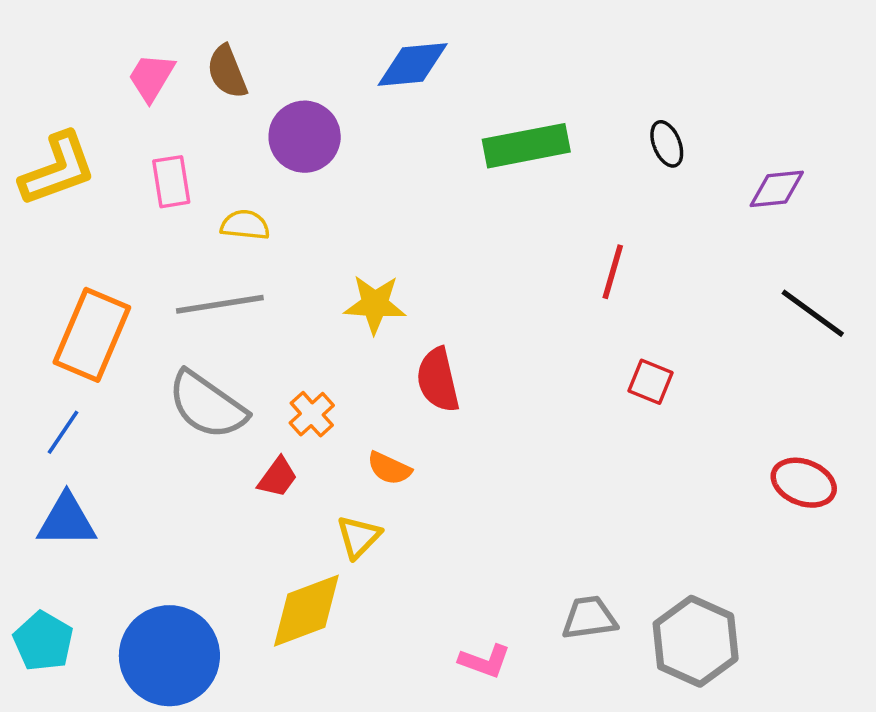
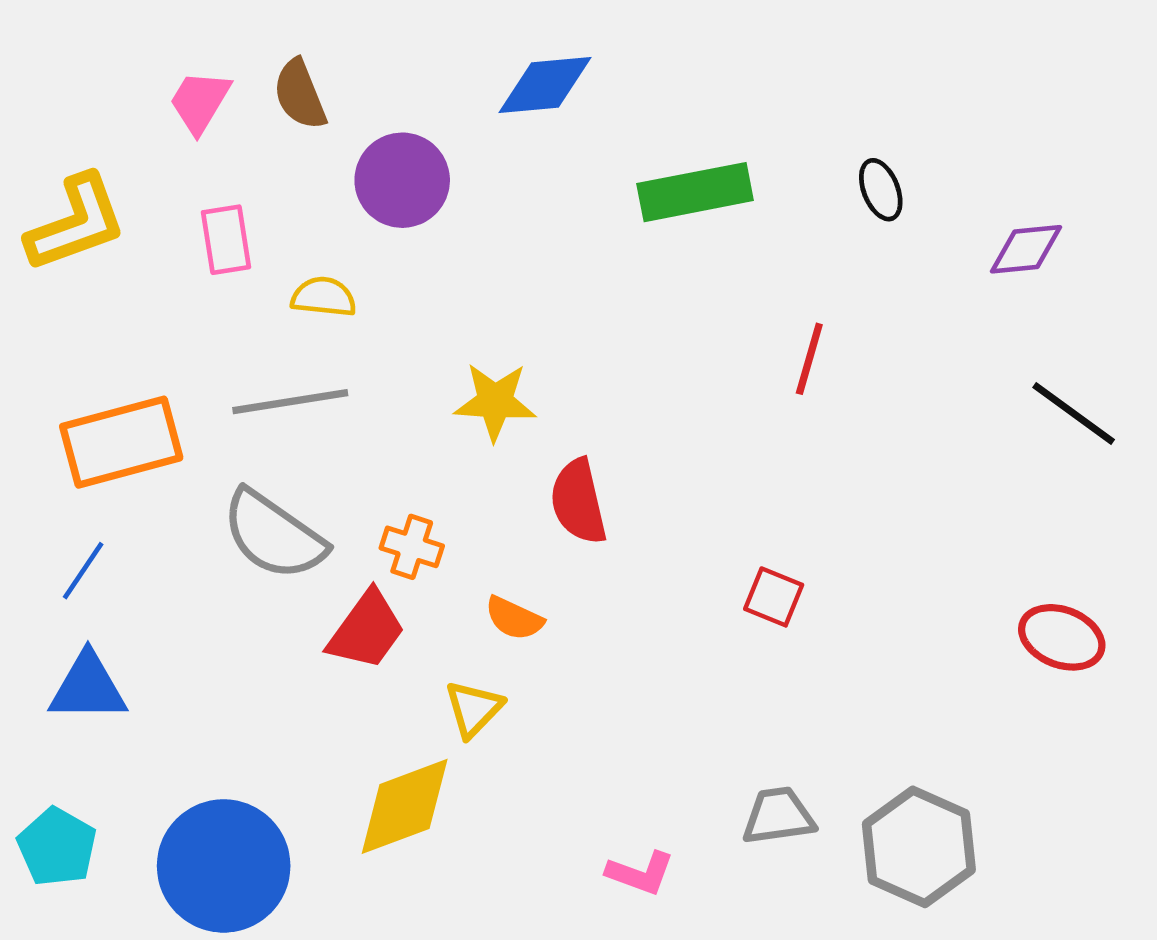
orange rectangle: (92, 335) -> (121, 442), turned 52
red square: (651, 382) -> (774, 597), moved
orange cross: (312, 414) -> (412, 547), turned -30
red trapezoid: (278, 477) -> (366, 630), size x1.5

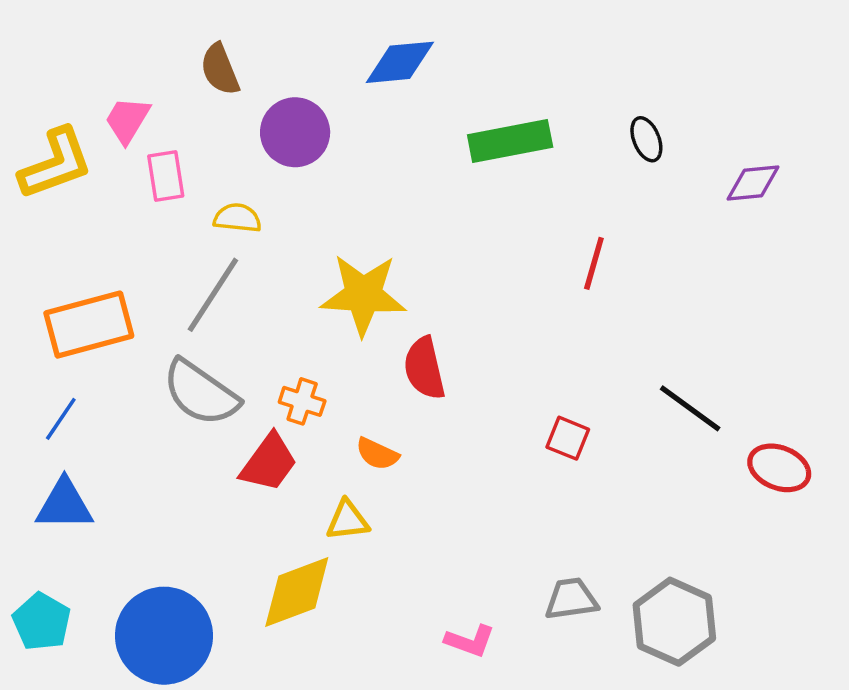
pink trapezoid: (200, 102) -> (127, 120), moved
gray line: (290, 402) -> (213, 295), turned -48
yellow star: (495, 402) -> (363, 295), size x1.4
black line: (1074, 414) -> (690, 408), moved
yellow triangle: (474, 709) -> (348, 520), turned 39

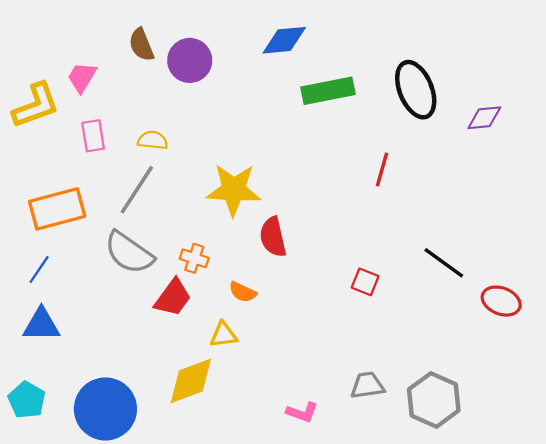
blue diamond: (400, 62) -> (284, 40), moved
purple circle: (295, 132) -> (190, 60), moved
black ellipse: (646, 139) -> (416, 90), size x2.0
pink rectangle: (166, 176) -> (93, 136), moved

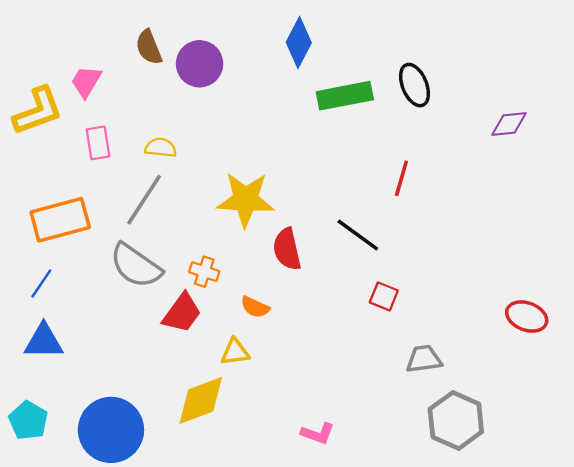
blue diamond: (284, 40) -> (299, 43), turned -57
black ellipse: (416, 90) -> (414, 85), moved, size x0.7
black line: (444, 263) -> (358, 235), moved
gray trapezoid: (367, 385) -> (424, 359), moved

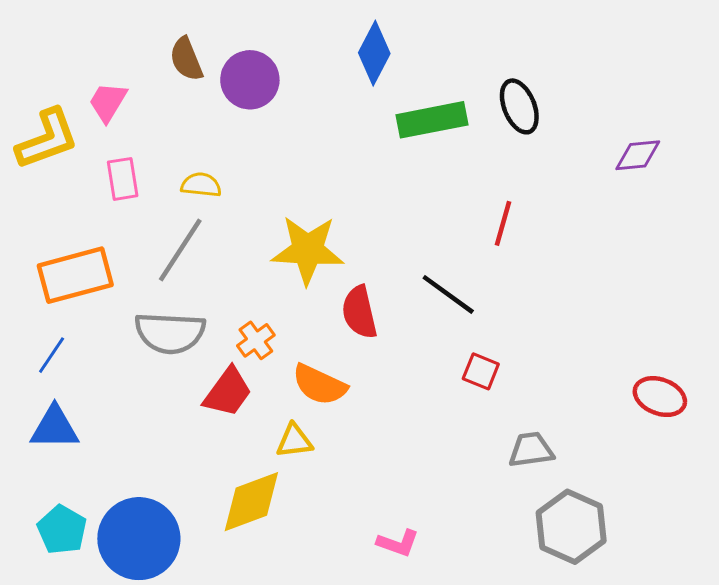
gray semicircle: (136, 266) -> (170, 333), turned -32
orange cross: (204, 272) -> (256, 340), turned 36
orange semicircle: (255, 307) -> (319, 385), size x1.5
cyan pentagon: (28, 420) -> (62, 530), moved

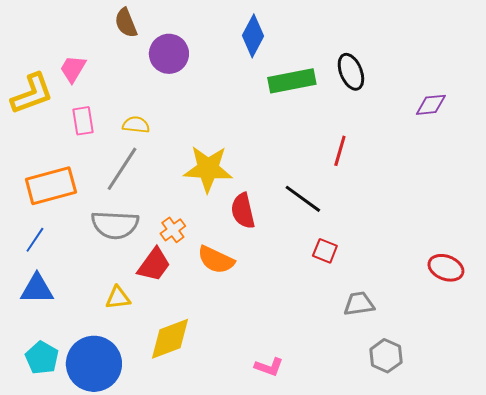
brown semicircle: (186, 59) -> (126, 23), moved
yellow triangle: (294, 441) -> (118, 298), moved
gray hexagon: (571, 527) -> (386, 356), size x0.7

